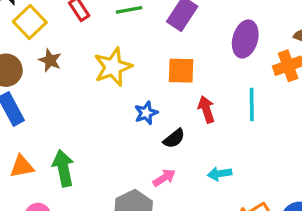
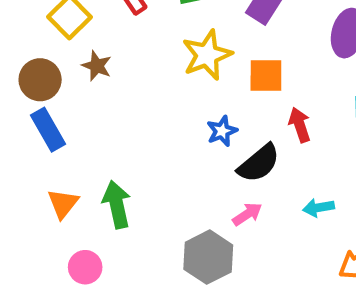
yellow star: (113, 67) -> (207, 55), moved
black semicircle: (174, 138) -> (259, 163), size x1.5
orange triangle: (22, 166) -> (63, 204), turned -40

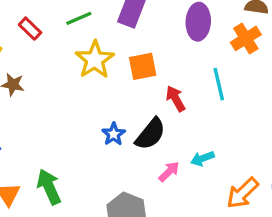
blue star: (222, 131) -> (114, 134), moved
pink arrow: (247, 214) -> (169, 172), moved

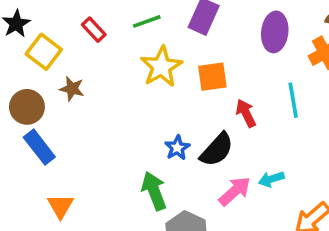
pink arrow: (169, 172) -> (235, 191), size x1.4
green arrow: (49, 187) -> (154, 191), moved

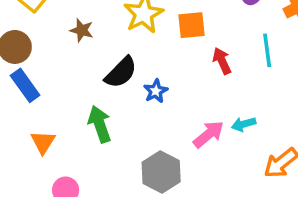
brown star: (72, 89) -> (82, 30), moved
black semicircle: (217, 150) -> (121, 72), moved
green arrow: (154, 191) -> (100, 124), moved

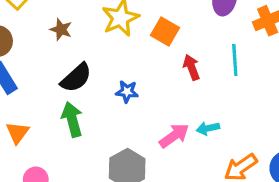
orange square: (191, 25) -> (165, 32), turned 32
black semicircle: (121, 72) -> (76, 78), moved
blue star: (156, 91) -> (127, 92), turned 30

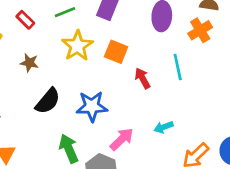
blue star: (127, 92) -> (92, 106), size x1.6
green arrow: (72, 119) -> (69, 149), moved
pink arrow: (174, 136) -> (122, 139), moved

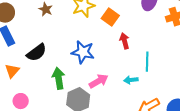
cyan line: (178, 67) -> (147, 62), moved
black semicircle: (48, 101) -> (36, 53), moved

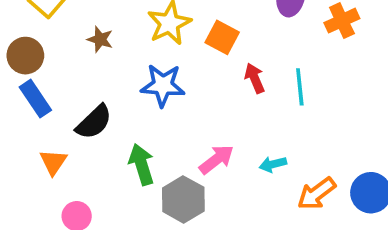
blue star: (83, 52) -> (163, 85), moved
cyan line: (147, 62) -> (300, 87), moved
cyan arrow: (131, 80) -> (273, 164), moved

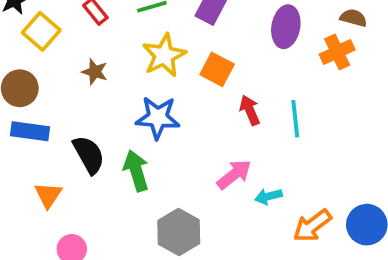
blue rectangle: (35, 99) -> (30, 131), turned -48
black semicircle: (94, 122) -> (89, 155), turned -75
pink arrow: (217, 159) -> (234, 174), moved
green arrow: (142, 164) -> (136, 171), moved

